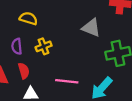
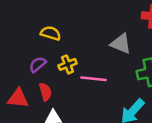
purple semicircle: (17, 46) -> (38, 64), turned 56
pink line: (67, 81) -> (94, 79), moved

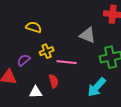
purple semicircle: (38, 64) -> (24, 60), moved
red semicircle: (45, 92) -> (54, 81), moved

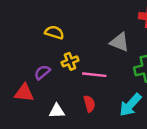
red semicircle: (54, 81) -> (89, 104), moved

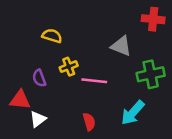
purple semicircle: (42, 72) -> (39, 78), turned -70
red semicircle: (89, 104) -> (89, 122), moved
white triangle: (57, 111) -> (38, 119), moved, turned -35

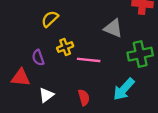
yellow semicircle: (52, 36) -> (50, 19), turned -60
white triangle: (38, 119) -> (46, 95), moved

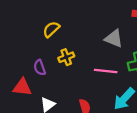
pink line: (89, 60) -> (106, 71), moved

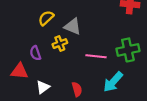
gray triangle: (114, 39) -> (73, 27), moved

